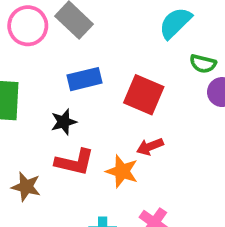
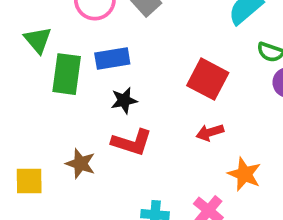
blue rectangle: (85, 79) -> (112, 59), moved
orange star: (122, 171) -> (244, 174), moved

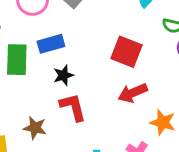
red arrow: (210, 132) -> (133, 93), size x1.4
red L-shape: (132, 142) -> (73, 107), turned -116

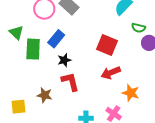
blue rectangle: (51, 44) -> (56, 39), turned -36

